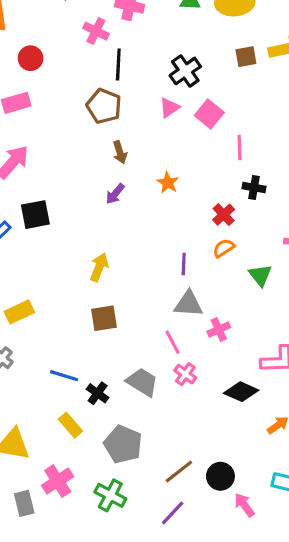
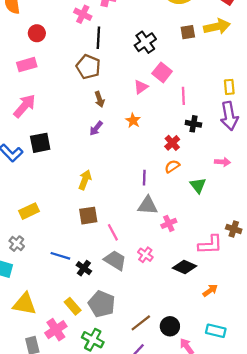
pink triangle: (169, 108) -> (141, 87), moved
pink line: (173, 342) -> (113, 232), moved
yellow rectangle: (70, 425) -> (73, 306), moved

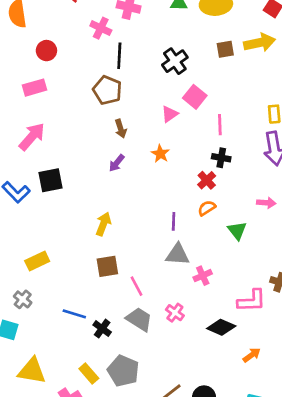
black cross: (193, 124) -> (221, 158), moved

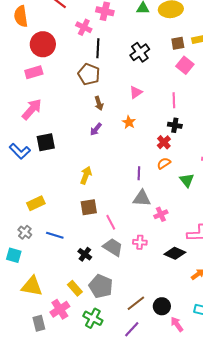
red circle: (46, 51) -> (43, 44), size x1.6
pink square: (195, 97) -> (185, 65), moved
pink cross: (175, 313) -> (140, 242), turned -32
blue line: (74, 314) -> (55, 235), moved

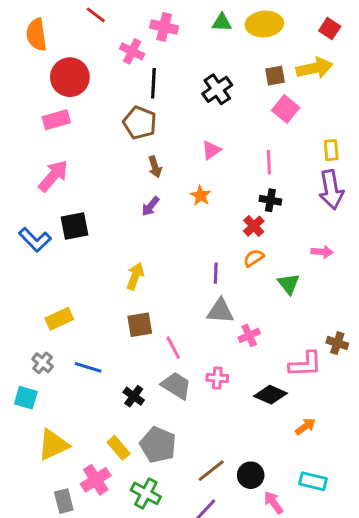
yellow triangle: (32, 286) -> (53, 445), turned -35

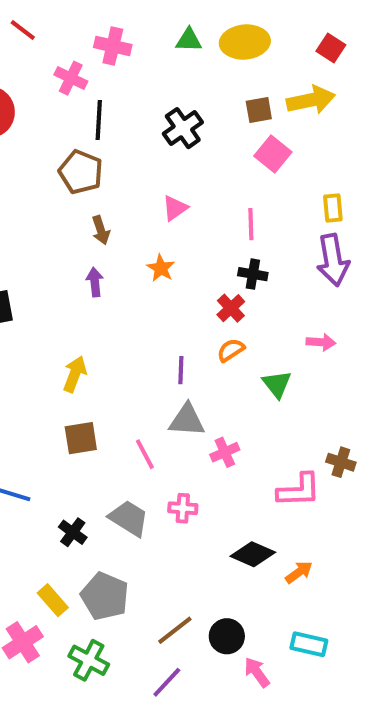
purple arrow: (150, 206) -> (95, 282), turned 135
pink line: (173, 348) -> (145, 454), moved
black diamond: (270, 395) -> (253, 554), moved

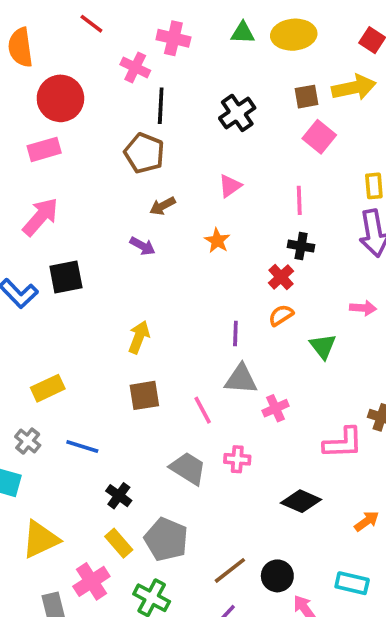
brown arrow: (101, 230) -> (163, 206), turned 80
purple arrow: (95, 282) -> (142, 246), moved, turned 125
black cross: (73, 532) -> (119, 496), moved
orange arrow: (299, 572) -> (367, 521), moved

